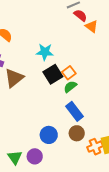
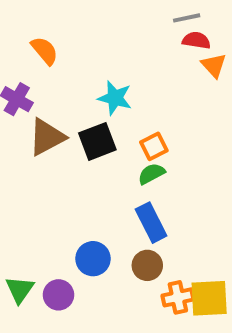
red semicircle: (80, 15) -> (196, 40), turned -40
black square: (53, 74) -> (97, 141), moved

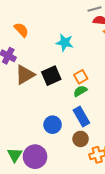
cyan star: (115, 98) -> (65, 43), moved
blue circle: (93, 259) -> (53, 125), moved
purple circle: (58, 295) -> (35, 157), size x1.5

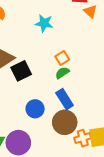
black square: (51, 76) -> (21, 71), moved
brown circle: (81, 139) -> (65, 122), size x1.5

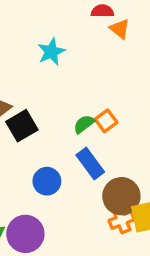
cyan star: (44, 23) -> (51, 52), turned -30
orange square: (62, 58) -> (106, 121), moved
brown circle: (65, 122) -> (121, 196), moved

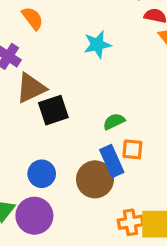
orange square: (106, 121) -> (132, 149), moved, turned 30
blue circle: (47, 181) -> (42, 174), moved
brown circle: (121, 196) -> (95, 179), moved

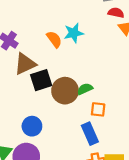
orange semicircle: (32, 18) -> (54, 39), moved
blue rectangle: (112, 161) -> (90, 134), moved
brown circle: (95, 179) -> (65, 91), moved

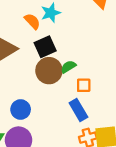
black square: (41, 80) -> (45, 47), moved

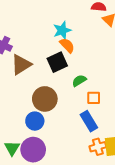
orange semicircle: (32, 21) -> (67, 45), moved
brown circle: (49, 71) -> (45, 99), moved

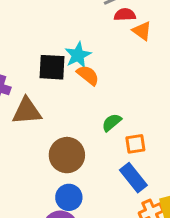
black square: (57, 62) -> (52, 67), moved, turned 36
brown triangle: (21, 65) -> (27, 111), turned 35
blue circle: (35, 121) -> (69, 197), moved

